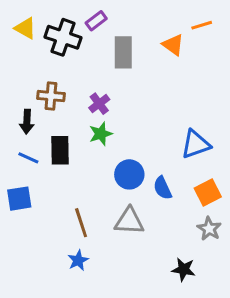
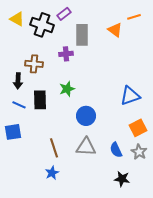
purple cross: (99, 104) -> (66, 54), moved, turned 32
blue semicircle: (162, 188) -> (116, 150), moved

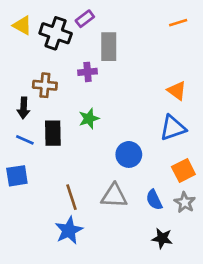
orange triangle: (115, 30) -> (177, 91), moved
blue circle: (86, 116) -> (129, 154), moved
blue star: (52, 173) -> (69, 230), size x1.5

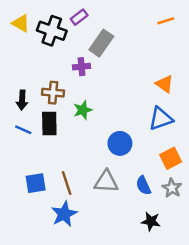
gray rectangle: (109, 47) -> (101, 43), turned 35
brown cross: (45, 85) -> (53, 93), moved
blue square: (17, 176) -> (36, 183), moved

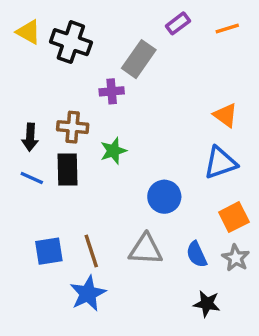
purple rectangle: (79, 17) -> (178, 23), moved

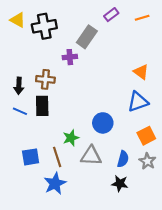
black cross: (71, 42) -> (44, 26), turned -30
green star: (113, 151) -> (71, 138), moved
blue semicircle: (197, 254) -> (123, 159), turned -140
black star: (207, 304) -> (120, 184), moved

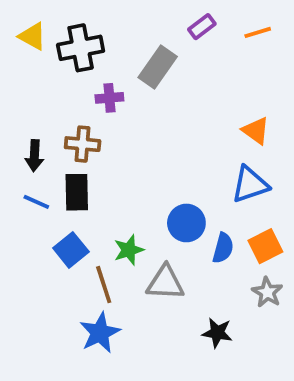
purple cross: (70, 57) -> (109, 98), moved
blue square: (31, 157) -> (71, 250), moved, turned -30
blue semicircle: (123, 159) -> (223, 248), moved

